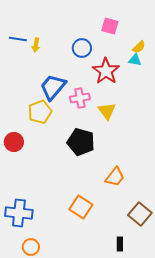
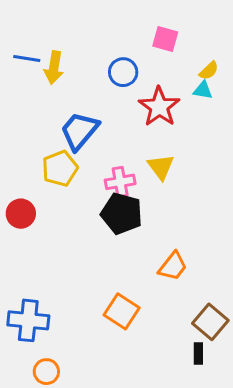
yellow arrow: (36, 45) -> (54, 68), size x1.5
pink cross: (80, 98) -> (120, 182), moved
black rectangle: (120, 244) -> (198, 353), moved

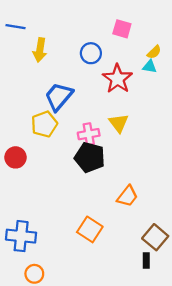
blue line: (27, 59) -> (15, 27), moved

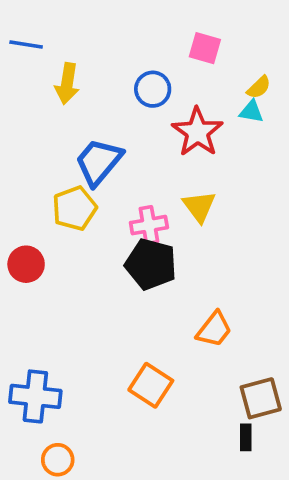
brown square: (155, 237) -> (261, 398), turned 35

